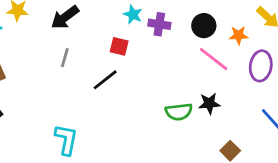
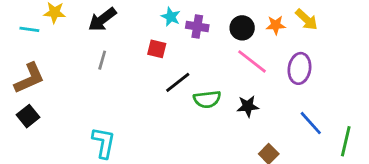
orange star: (239, 35) -> (276, 25), moved
black line: (105, 80) -> (178, 82), moved
green semicircle: (179, 112) -> (207, 99), moved

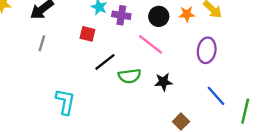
pink line: (252, 61) -> (151, 44), moved
cyan L-shape: (104, 143) -> (65, 102), moved

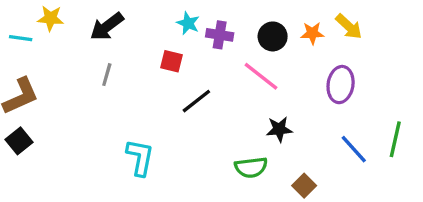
green semicircle: (130, 76) -> (251, 167), moved
green line: (245, 111) -> (395, 139), moved

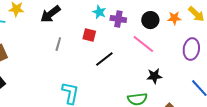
gray line: (107, 75) -> (58, 44), moved

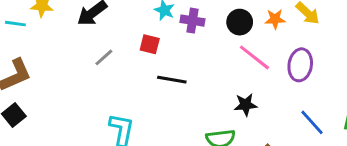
gray line: (58, 44) -> (104, 57), turned 32
pink line: (143, 44) -> (254, 57), moved
black line: (104, 59) -> (172, 80), turned 48

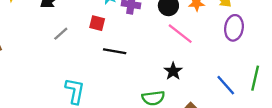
purple ellipse: (300, 65) -> (234, 28), moved
black star: (246, 105) -> (173, 71), turned -30

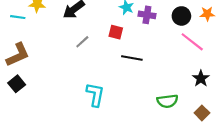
black star: (173, 71) -> (201, 78), moved

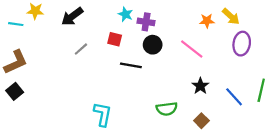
black circle: (181, 16) -> (153, 45), moved
cyan L-shape: (95, 95) -> (103, 114), moved

